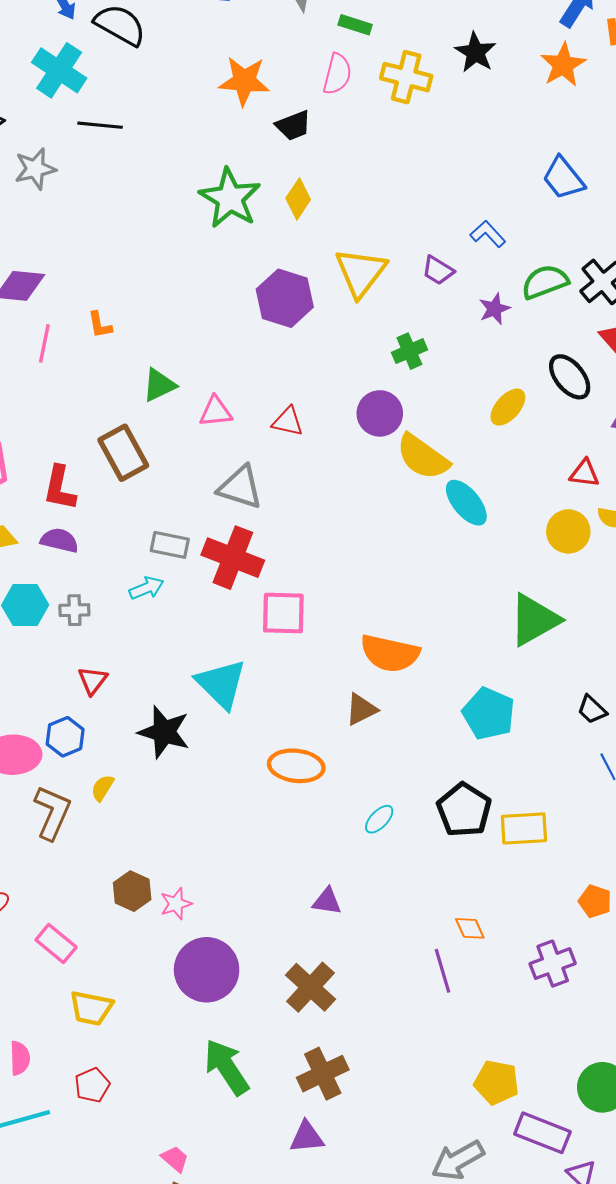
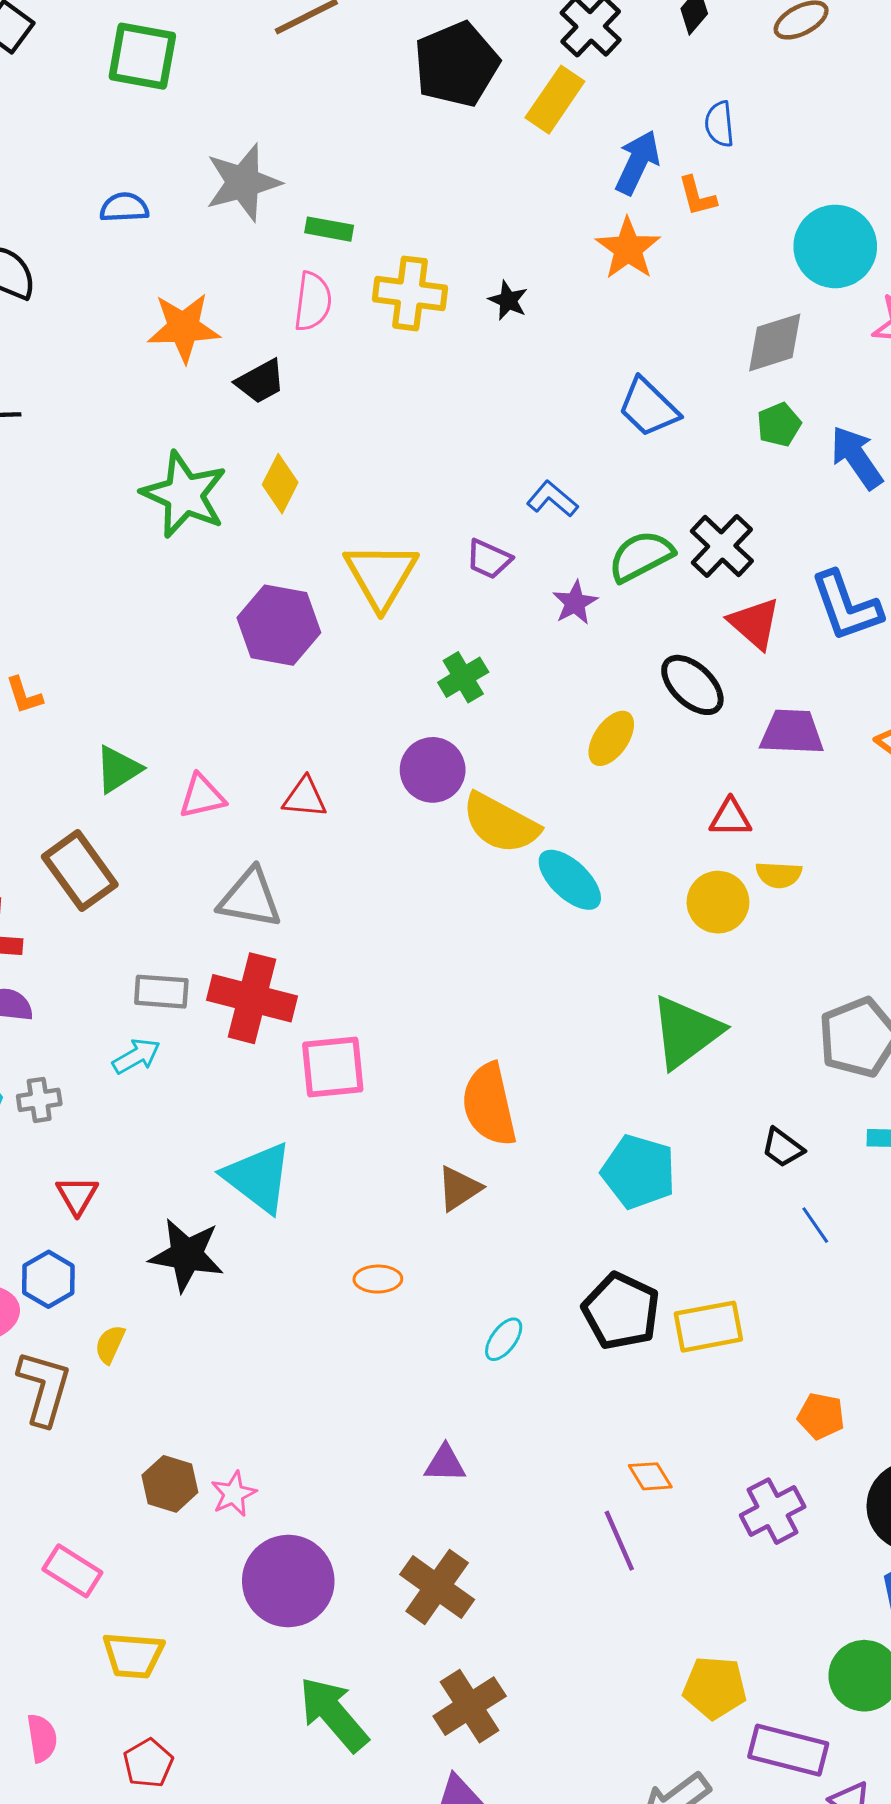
black star: (475, 52) -> (508, 300), moved, size x0.7
orange semicircle: (390, 653) -> (489, 1105), turned 72
orange ellipse: (296, 766) -> (378, 1279), size x0.6

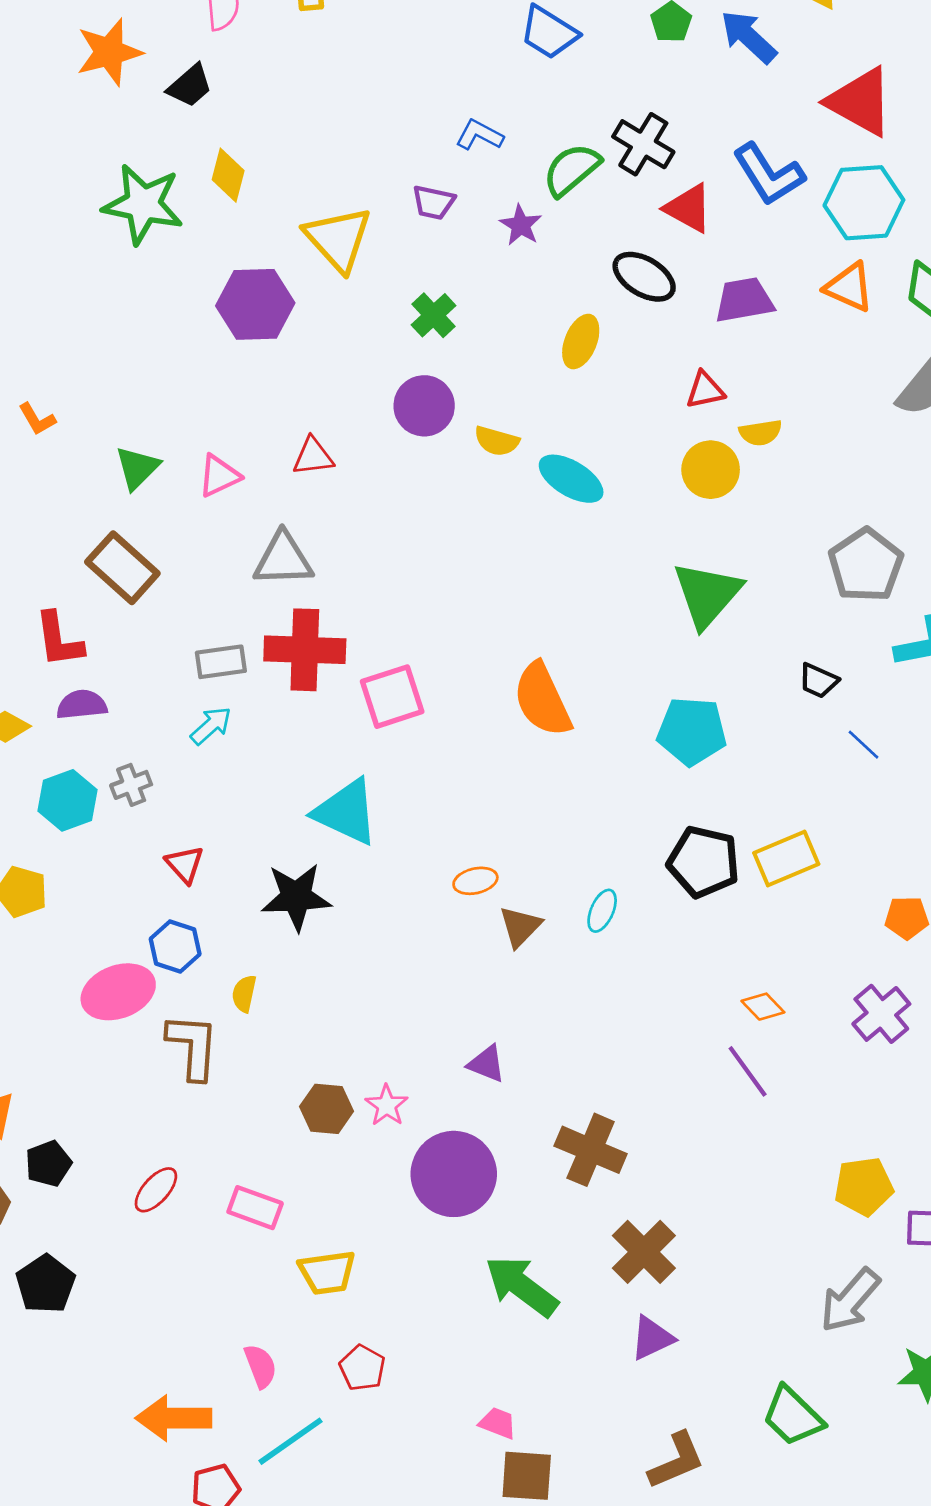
yellow semicircle: (501, 823) -> (497, 441), size x0.6
brown triangle: (459, 1188) -> (520, 927), moved
purple triangle: (445, 1464) -> (487, 1064), moved, turned 33

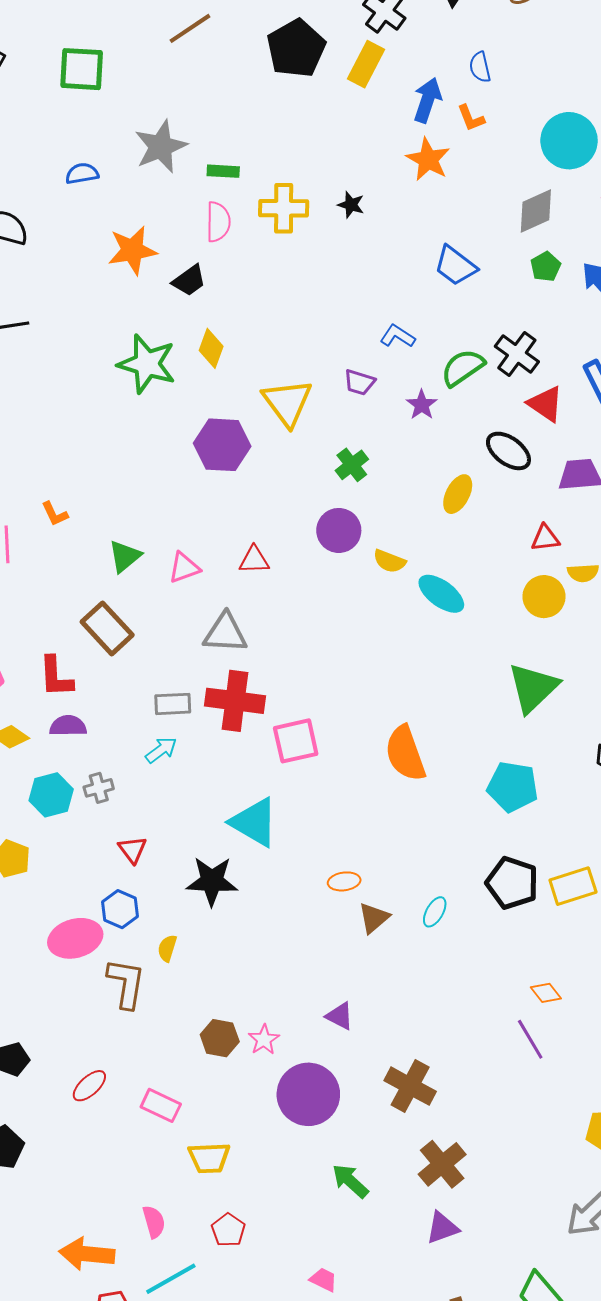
green arrow: (522, 1286) -> (350, 1181), size x0.7

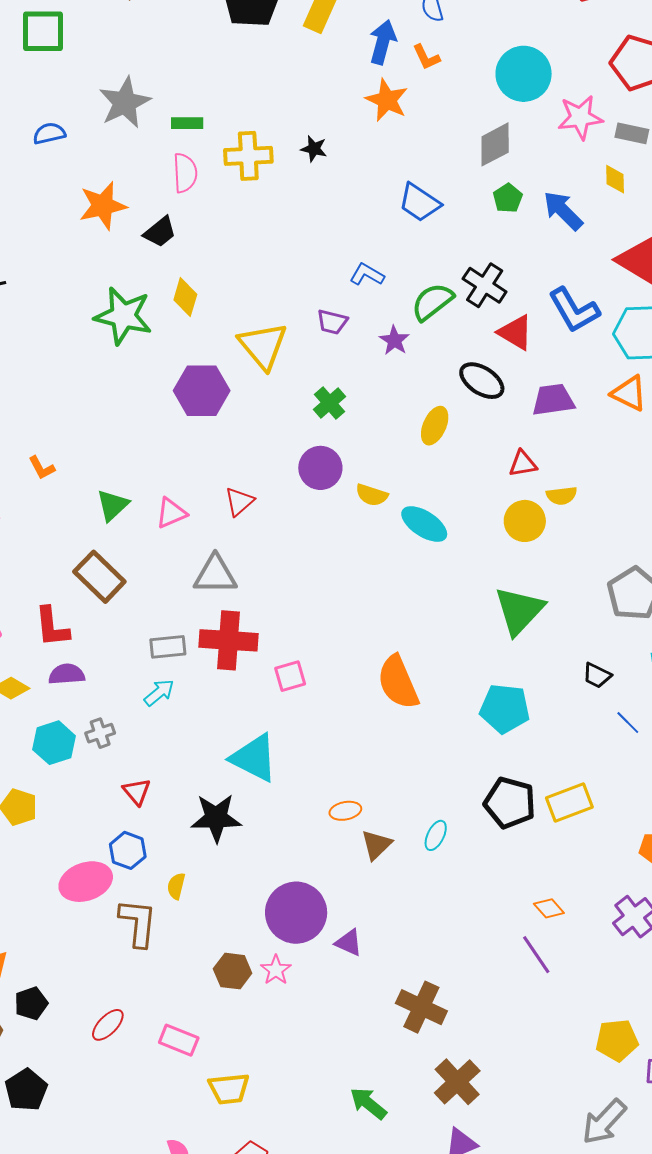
red triangle: (254, 560) -> (239, 502), turned -36
pink square: (296, 741) -> (290, 676), size x0.7
purple circle: (308, 1094) -> (296, 913), moved

